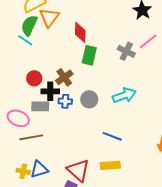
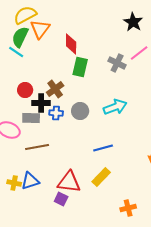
blue line: (112, 136) -> (103, 148), turned -36
brown line: (31, 137) -> (37, 147), moved
yellow rectangle: (110, 165) -> (101, 177), turned -42
red triangle: (78, 170) -> (69, 182), turned -35

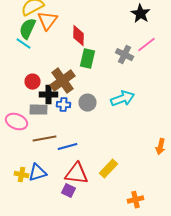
brown cross: (55, 89) -> (62, 81), size x1.4
blue line: (103, 148) -> (68, 147), moved

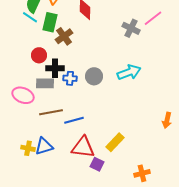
green rectangle: (88, 59) -> (50, 22), moved
brown cross: (62, 81) -> (64, 36), moved, size x0.7
purple square: (68, 191) -> (97, 164), moved

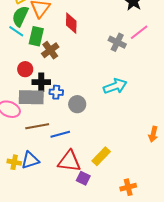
gray circle: (94, 76) -> (77, 104), moved
gray rectangle: (45, 83) -> (31, 97), size x1.4

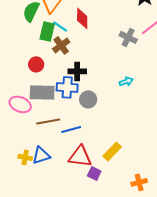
cyan line: (16, 31) -> (60, 26), moved
black cross: (41, 82) -> (77, 71), moved
cyan arrow: (115, 86) -> (126, 81), size x0.6
blue cross: (56, 92) -> (67, 87), size x1.5

